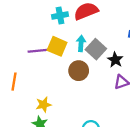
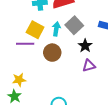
gray square: (96, 49) -> (74, 25), moved
purple line: (38, 51) -> (25, 44), moved

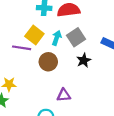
purple triangle: (89, 66) -> (64, 95), moved

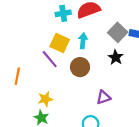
gray square: (76, 37) -> (118, 32), moved
purple line: (22, 48) -> (50, 59), turned 54

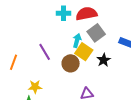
gray square: (118, 32) -> (96, 33), moved
yellow square: (60, 43) -> (84, 52), moved

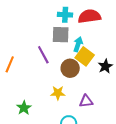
gray square: (96, 33) -> (61, 35), moved, turned 36
yellow star: (35, 87) -> (58, 93), moved

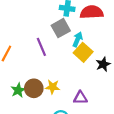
gray square: (61, 35) -> (61, 28), turned -36
brown circle: (70, 68) -> (34, 88), moved
green star: (24, 108) -> (18, 90), moved

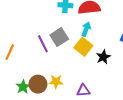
gray square: (61, 28) -> (59, 37), moved
cyan arrow: (78, 39) -> (86, 29), moved

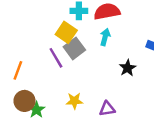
yellow square: (83, 47) -> (66, 32), moved
brown circle: (38, 84) -> (24, 101), moved

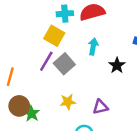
cyan arrow: (105, 37) -> (93, 47), moved
gray square: (74, 48) -> (64, 64), moved
purple line: (56, 58) -> (46, 61), turned 66

